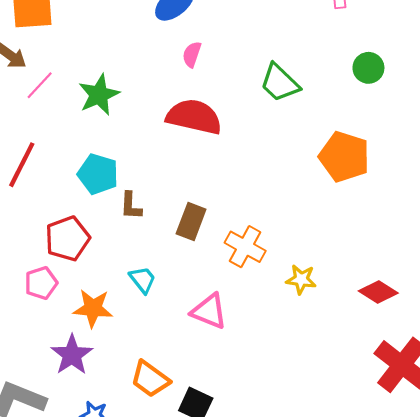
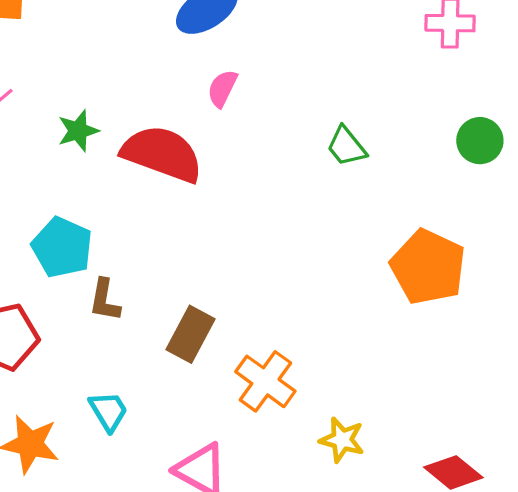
green trapezoid: (280, 83) -> (346, 146), size x0.7
green star: (99, 95) -> (78, 131), size x0.7
red semicircle: (194, 117) -> (162, 154), moved

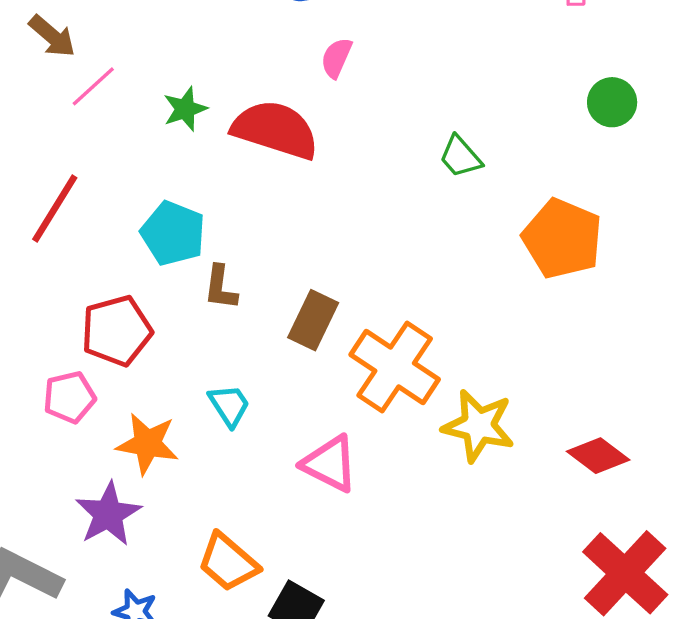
green trapezoid: (346, 146) -> (460, 157), moved
orange cross: (265, 381) -> (395, 367), size x1.4
yellow star: (342, 440) -> (478, 426), size x1.5

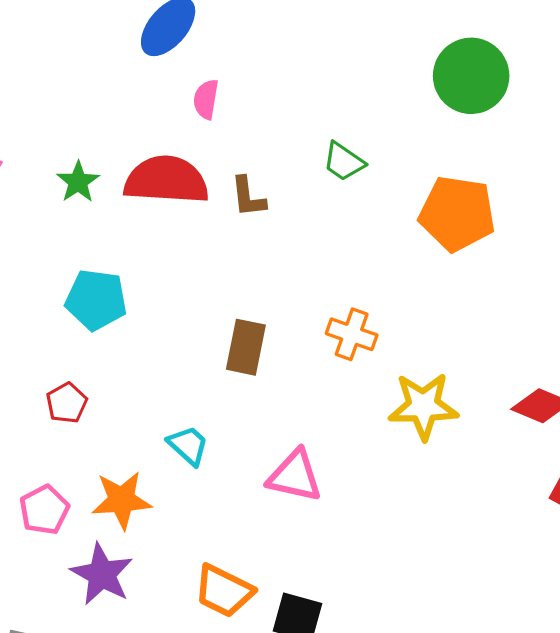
green circle: (612, 102) -> (471, 76), size x1.6
brown L-shape: (221, 287) -> (248, 197), moved
red pentagon: (117, 331) -> (67, 403), size x0.6
orange cross: (395, 367) -> (352, 334), moved, size x0.6
pink pentagon: (69, 397) -> (44, 510), moved

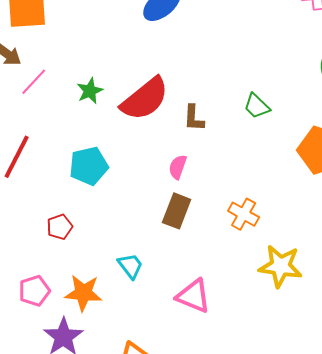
pink semicircle: (206, 99) -> (178, 167), moved
red semicircle: (166, 180) -> (145, 99), turned 128
cyan pentagon: (96, 300) -> (89, 166), turned -30

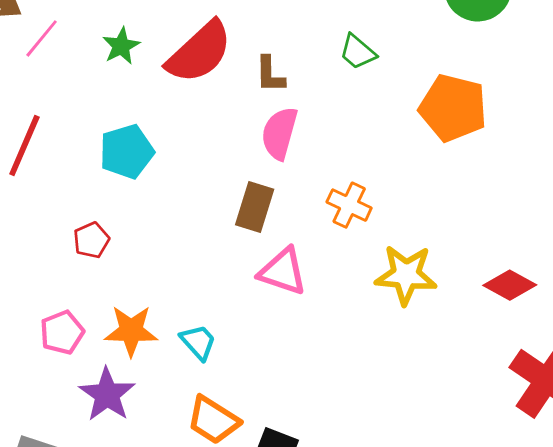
pink semicircle: (178, 167) -> (279, 133), moved, size x1.5
cyan trapezoid: (130, 266) -> (198, 342), moved
pink triangle: (193, 296) -> (283, 272), moved

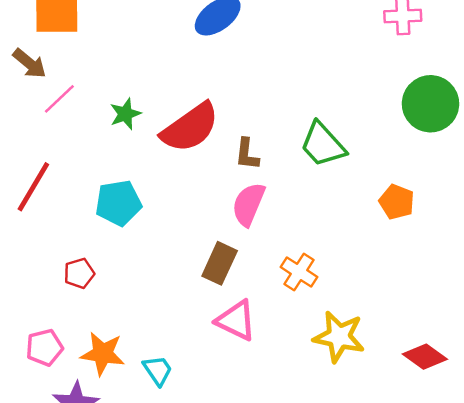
green trapezoid: (358, 52) -> (323, 145), size x1.5
orange pentagon: (453, 108) -> (397, 202), size x0.6

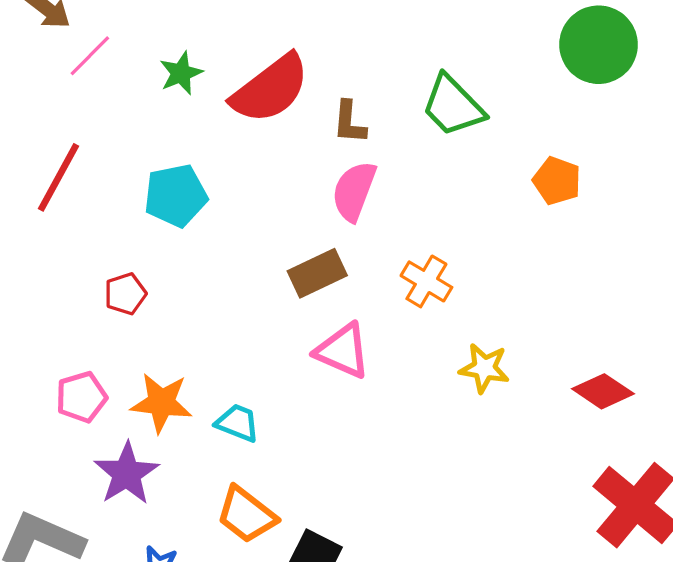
brown rectangle: (220, 263) -> (317, 273), turned 42
yellow star: (339, 337) -> (484, 368), size x0.7
cyan trapezoid: (158, 370) -> (238, 423), turned -32

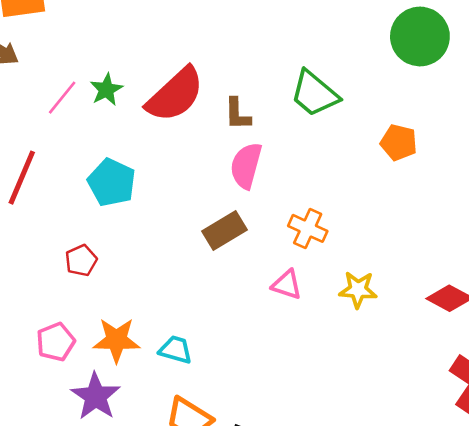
pink line: (90, 56) -> (62, 98), moved
cyan pentagon: (176, 196) -> (112, 182), turned -30
pink triangle: (343, 351) -> (287, 285), moved, size x0.7

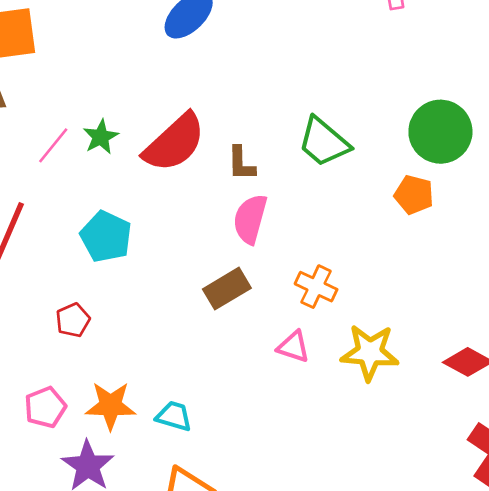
green circle: (420, 36) -> (440, 132), moved
yellow star: (358, 290) -> (370, 352), size x1.4

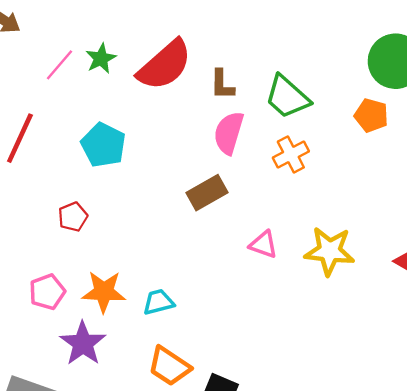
green trapezoid: (324, 142) -> (287, 97), moved
orange cross: (316, 287) -> (291, 155), moved, turned 36
cyan trapezoid: (174, 416) -> (158, 302), turned -32

